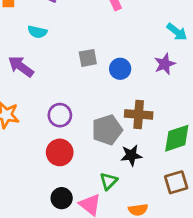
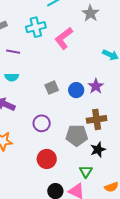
purple star: (165, 64) -> (96, 86), moved
purple circle: (60, 115) -> (42, 123), moved
gray pentagon: (107, 130) -> (77, 135), turned 30

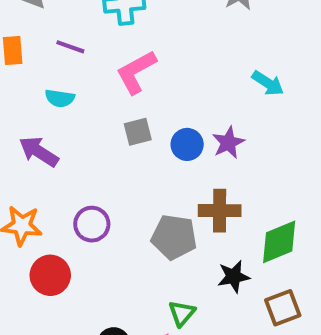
pink L-shape: (64, 38) -> (136, 72), moved
purple circle: (42, 123) -> (92, 224), moved
black star: (98, 150) -> (234, 277), moved
red circle: (47, 159) -> (50, 275), moved

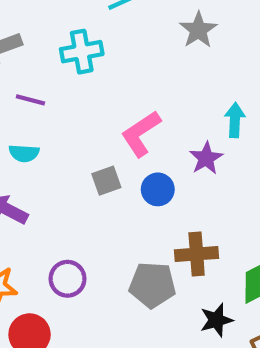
pink L-shape: (136, 72) -> (141, 134), moved
cyan arrow: (268, 83) -> (235, 120), turned -116
purple star: (228, 143) -> (206, 158), moved

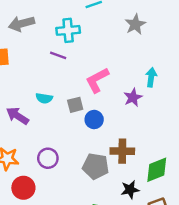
purple line: (30, 100) -> (58, 55), moved
cyan semicircle: (24, 153) -> (44, 98), moved
blue circle: (158, 189) -> (94, 120), moved

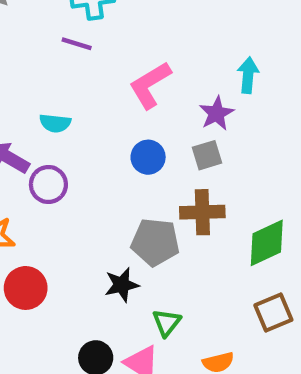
gray square: (75, 105) -> (207, 155), moved
purple circle: (48, 158) -> (48, 185), moved
black star: (130, 190) -> (122, 285), moved

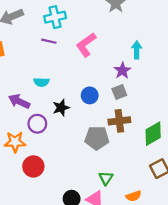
pink L-shape: (150, 85) -> (86, 45), moved
purple circle: (48, 185) -> (37, 124), moved
black star: (122, 285) -> (61, 108), moved

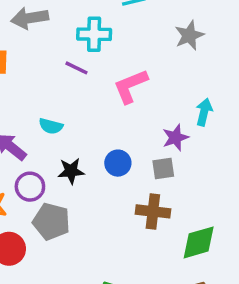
gray pentagon: (97, 138) -> (51, 221), moved

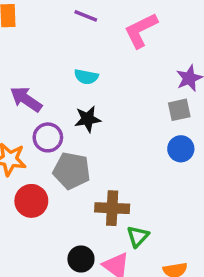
cyan semicircle: (51, 126) -> (86, 77), moved
blue circle: (118, 163) -> (181, 149), moved
brown cross: (153, 211) -> (112, 208), moved

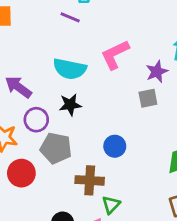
pink L-shape: (141, 30) -> (115, 55), moved
cyan semicircle: (86, 77) -> (70, 69), size x1.6
blue circle: (181, 149) -> (115, 146), moved

